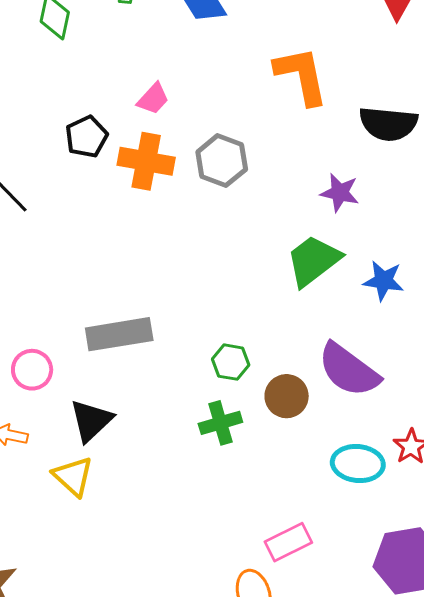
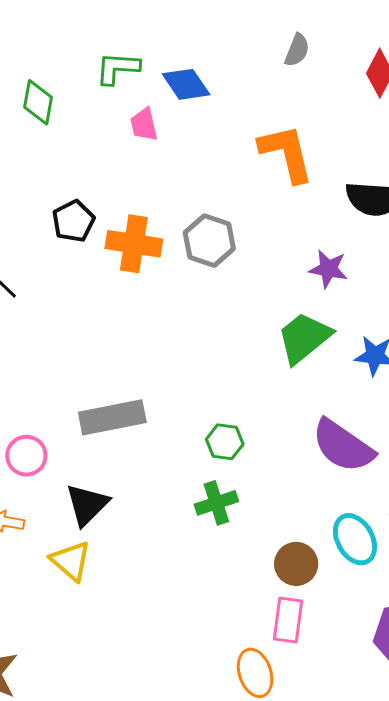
pink trapezoid: (153, 99) -> (144, 125), moved, turned 126
brown circle: (287, 396) -> (296, 564), moved
cyan ellipse: (358, 464) -> (355, 539), turned 57
pink rectangle: (288, 542) -> (288, 620), turned -54

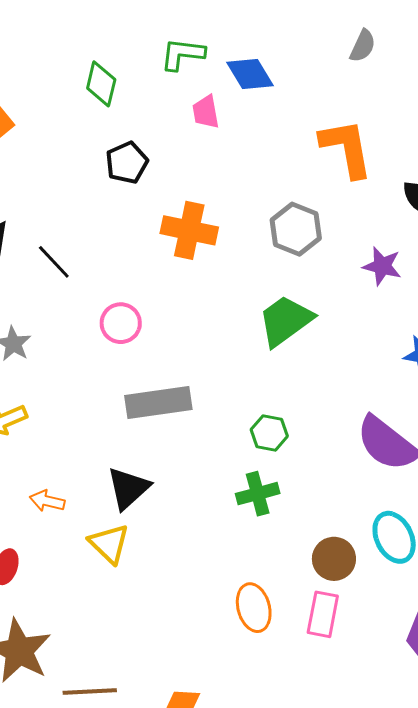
black pentagon: (73, 221) -> (127, 163), moved
gray hexagon: (209, 241) -> (296, 229), moved
green trapezoid: (304, 338) -> (285, 321), moved
pink circle: (26, 456) -> (121, 323), moved
orange ellipse: (255, 673) -> (254, 608), moved

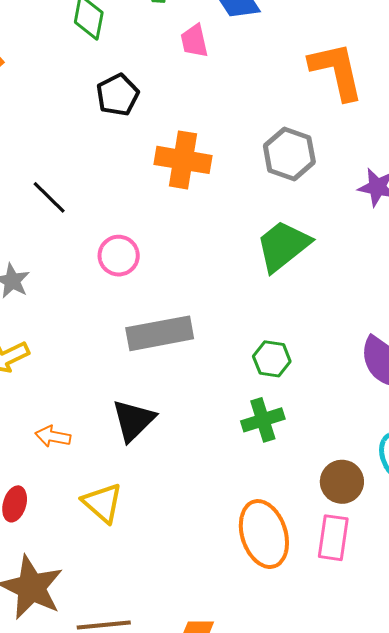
yellow triangle: (109, 544) -> (102, 503), moved
orange ellipse: (254, 608) -> (264, 534), size x1.4

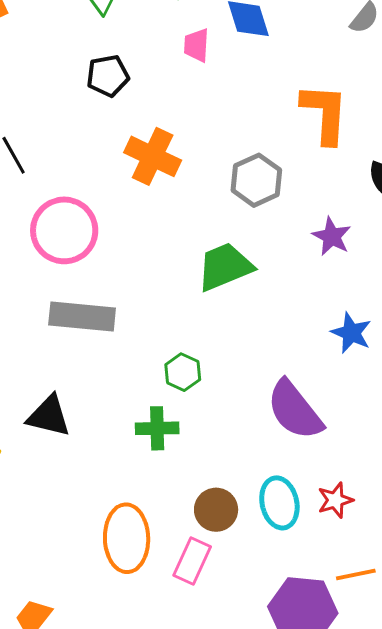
pink circle: (119, 256) -> (64, 230), size x1.6
black triangle: (133, 420) -> (49, 416), moved, turned 42

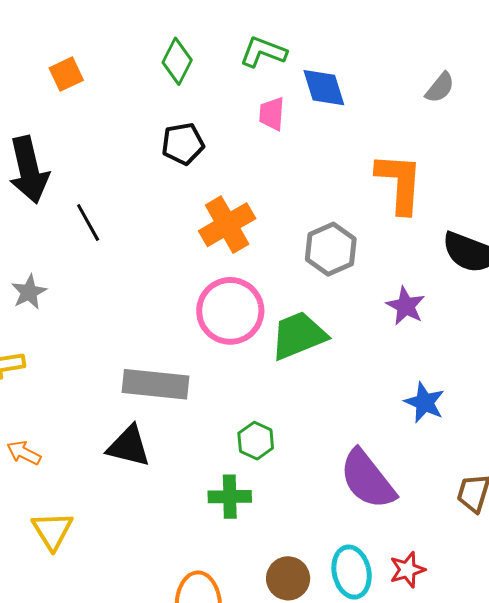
orange cross: (153, 156) -> (227, 225), turned 34
pink circle: (64, 230) -> (230, 311), moved
black triangle: (49, 416) -> (129, 446), moved

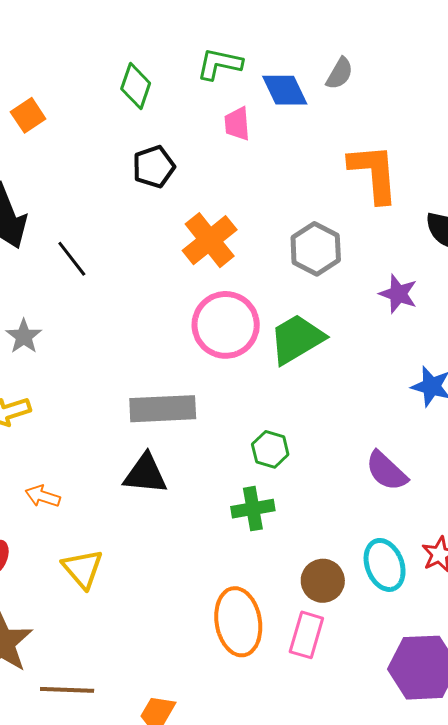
gray semicircle: (440, 88) -> (340, 73), moved
purple semicircle: (367, 479) -> (386, 471), size x0.7

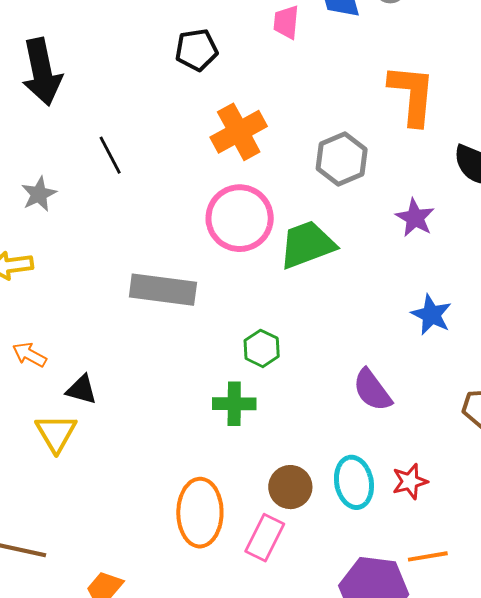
black line: (72, 259) -> (110, 155), moved
black triangle: (145, 474) -> (81, 390), moved, size x0.7

